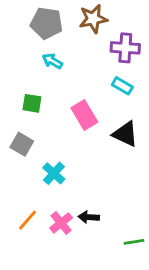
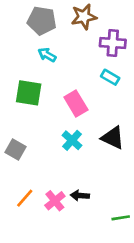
green square: (32, 103) -> (29, 93), size x1.5
black triangle: (125, 134) -> (113, 138), moved
gray square: (22, 144) -> (15, 149), moved
cyan cross: (54, 173) -> (72, 140), moved

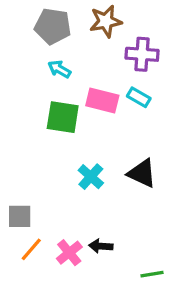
green square: (29, 93) -> (63, 117), moved
pink rectangle: (76, 103) -> (102, 101), moved, turned -45
gray square: (15, 149) -> (20, 216), moved, turned -30

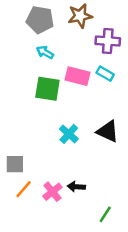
green line: (152, 274) -> (105, 214), moved, turned -48

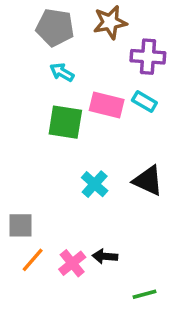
green line: (105, 214) -> (144, 294), turned 42

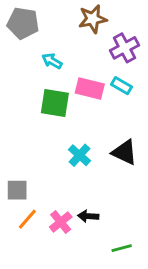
gray pentagon: (55, 27) -> (23, 23), moved
purple cross: (148, 57) -> (125, 48), turned -32

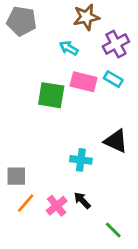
cyan arrow: (52, 61) -> (69, 48), moved
cyan cross: (80, 155) -> (81, 160), moved, turned -35
black arrow: (88, 216) -> (82, 200), turned 42
green line: (122, 248) -> (113, 230), turned 60

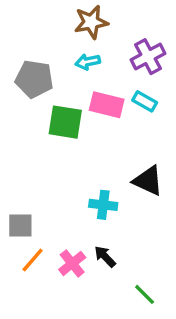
brown star: (86, 17) -> (91, 22), moved
gray pentagon: (22, 21) -> (34, 79), moved
cyan arrow: (69, 48) -> (88, 62), turned -42

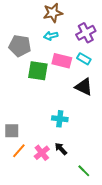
black triangle: (148, 181) -> (84, 87), moved

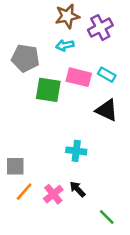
purple cross: (86, 33) -> (100, 28), moved

